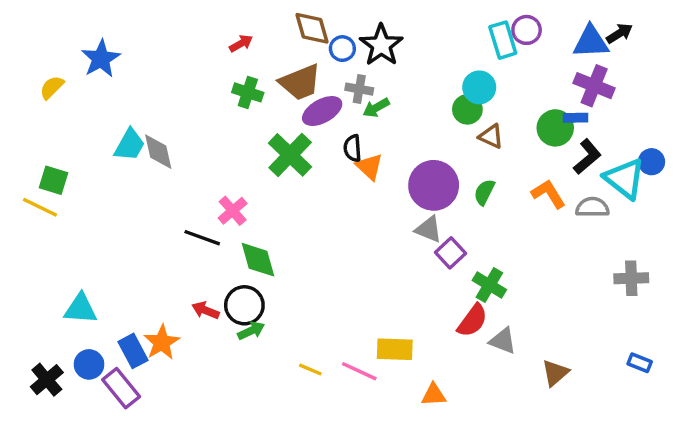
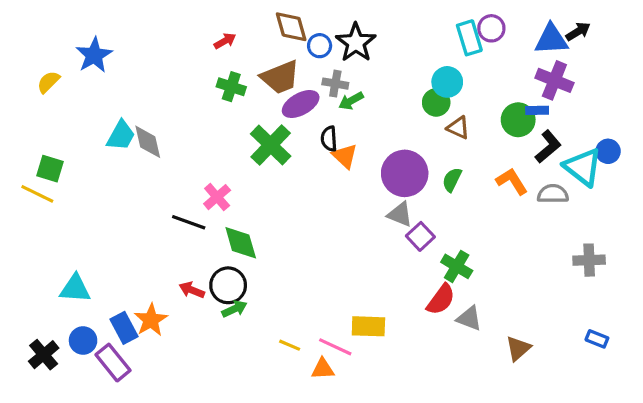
orange triangle: (434, 395) -> (323, 369), moved

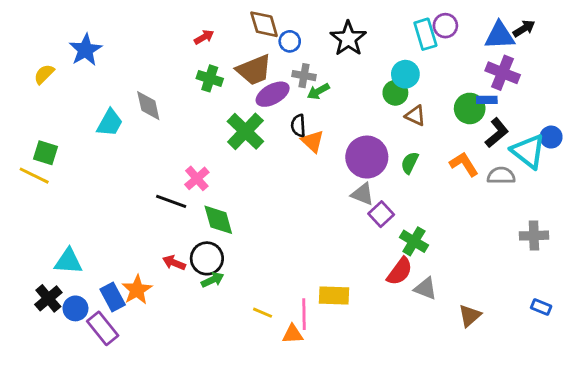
black star: (356, 43) -> (348, 38), moved
gray diamond: (148, 142) -> (148, 106), moved
pink line: (335, 347) -> (304, 314), turned 64
black cross: (44, 355) -> (48, 298), moved

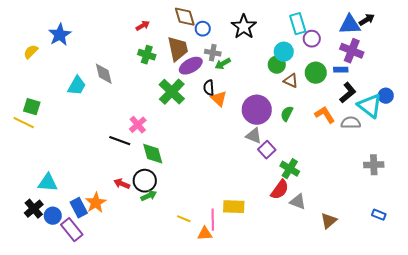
purple circle: (445, 26) -> (312, 39), moved
brown trapezoid: (254, 70) -> (178, 49), turned -80
green circle: (470, 108) -> (316, 73), moved

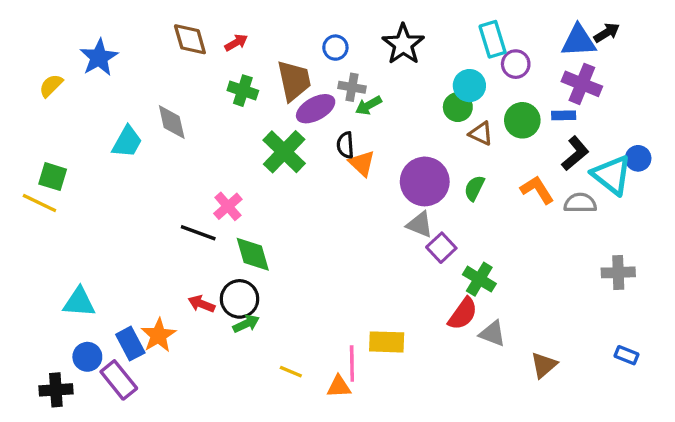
brown diamond: (185, 17) -> (190, 39), moved
black cross: (34, 209) -> (56, 390), moved, turned 36
yellow line: (184, 219) -> (291, 372), moved

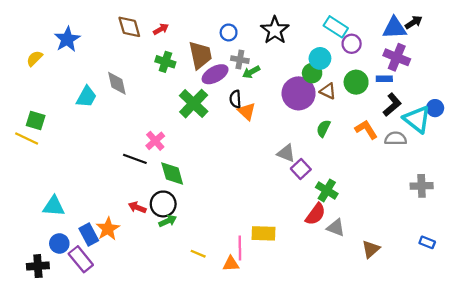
cyan rectangle: (493, 39) -> (336, 27), turned -40
purple circle: (425, 181) -> (299, 93), moved

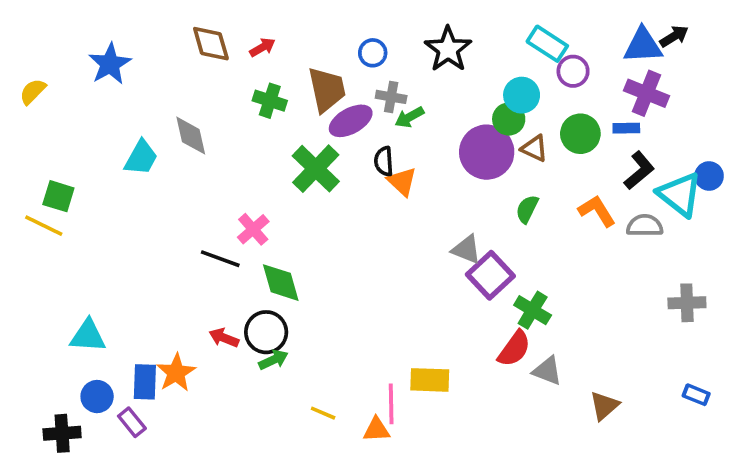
yellow semicircle: (35, 58) -> (33, 91), moved
purple square: (301, 169) -> (490, 275), size x1.4
blue rectangle: (89, 234) -> (145, 382), turned 30
purple rectangle: (81, 259) -> (132, 422), size x0.7

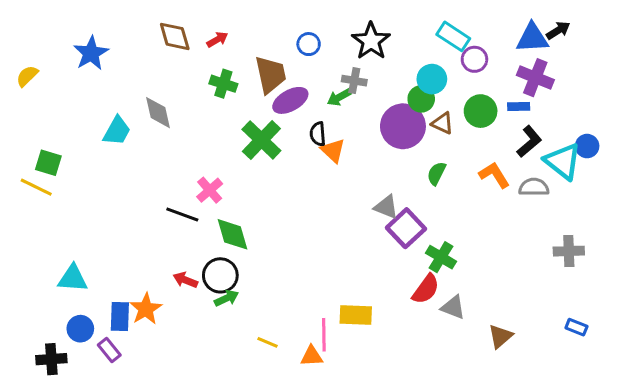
gray cross: (391, 97) -> (354, 81), moved

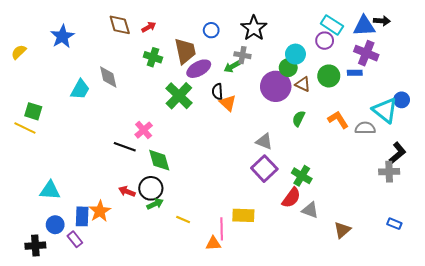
black arrow: (558, 30) -> (382, 21), turned 35
cyan rectangle: (453, 36) -> (332, 25), moved
black L-shape: (529, 141) -> (397, 153), moved
purple square: (406, 228) -> (264, 169), moved
yellow line: (268, 342) -> (183, 220), moved

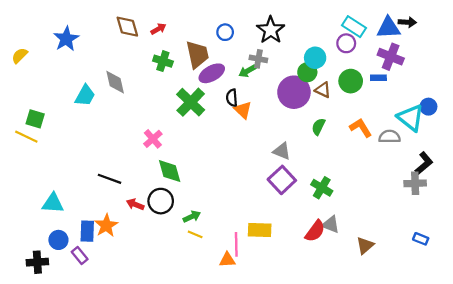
black line: (125, 147) -> (110, 179), moved
red semicircle: (291, 198) -> (315, 231), moved
green arrow: (155, 204) -> (192, 217), moved

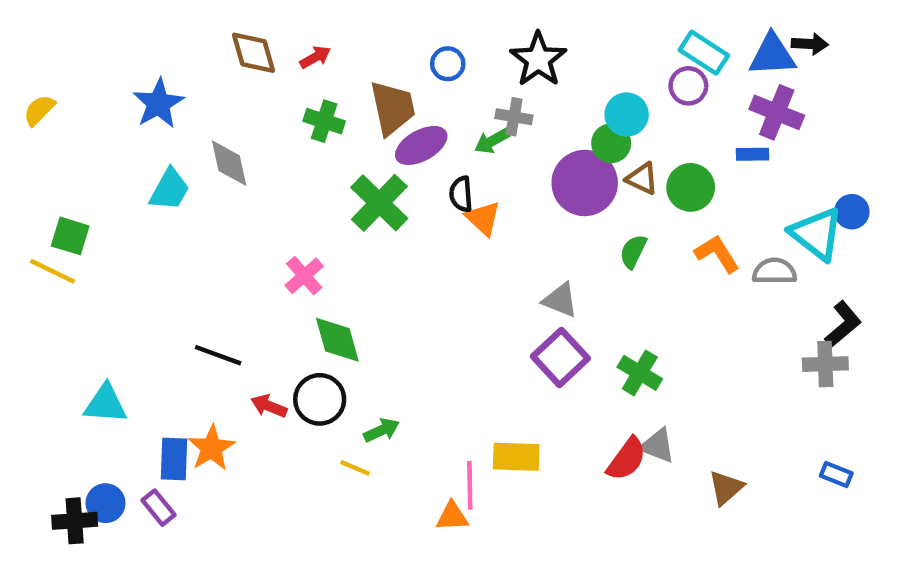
blue star: (66, 39) -> (158, 104), moved
green circle: (351, 81) -> (691, 187), moved
yellow line: (195, 234) -> (355, 468), moved
blue circle: (58, 240) -> (105, 503), moved

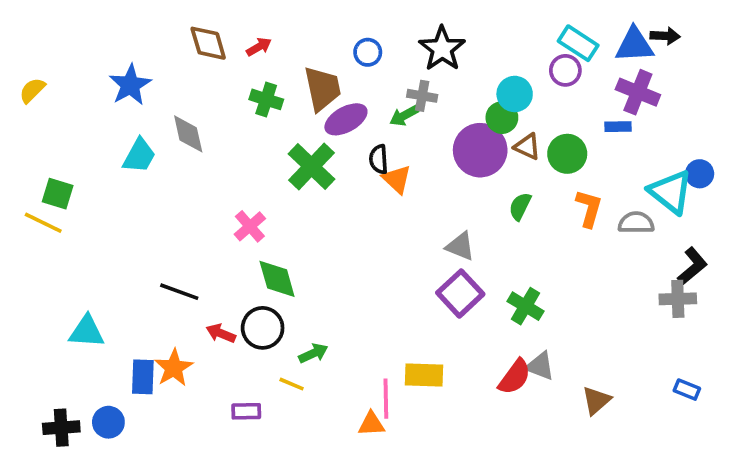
orange L-shape: (717, 254) -> (589, 208), turned 48
blue circle: (105, 503) -> (108, 422), moved
purple rectangle: (158, 508) -> (246, 411), moved, turned -52

